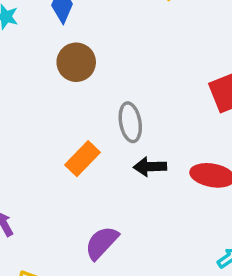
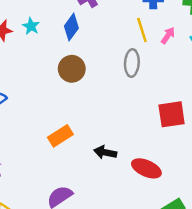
gray ellipse: (130, 122) -> (132, 63), moved

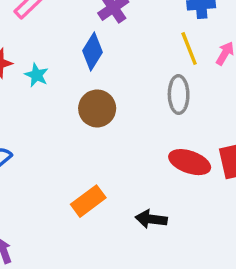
cyan star: (31, 26) -> (37, 75), moved
red ellipse: (146, 168) -> (190, 162), moved

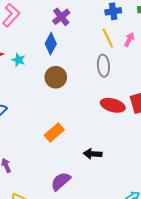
black arrow: (151, 219) -> (93, 154), moved

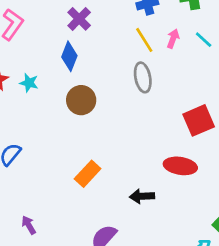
red ellipse: (113, 105) -> (180, 166), moved

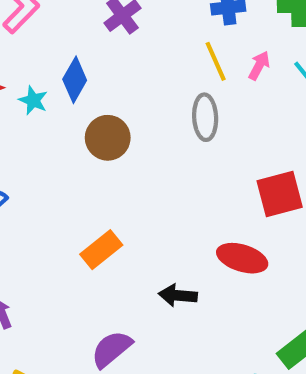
blue diamond: (69, 56) -> (75, 80), moved

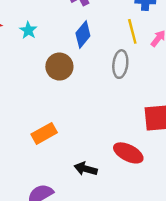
blue diamond: (75, 80) -> (83, 35), moved
cyan star: (33, 100) -> (28, 30), moved

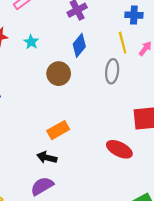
orange rectangle: (44, 133) -> (58, 130), moved
black arrow: (86, 169) -> (47, 157), moved

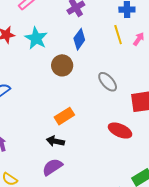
cyan star: (31, 42) -> (36, 38), size x1.6
gray ellipse: (112, 71) -> (108, 82), moved, turned -45

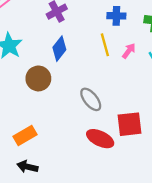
orange rectangle: (64, 116) -> (25, 136), moved
red ellipse: (120, 131) -> (100, 139), moved

